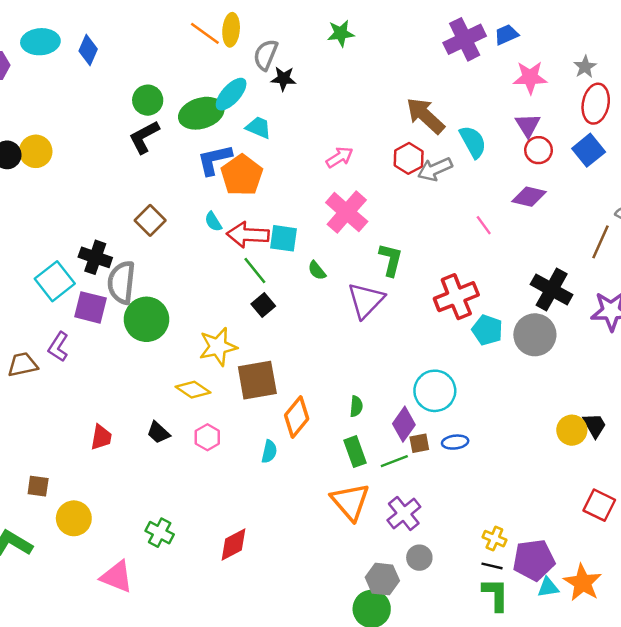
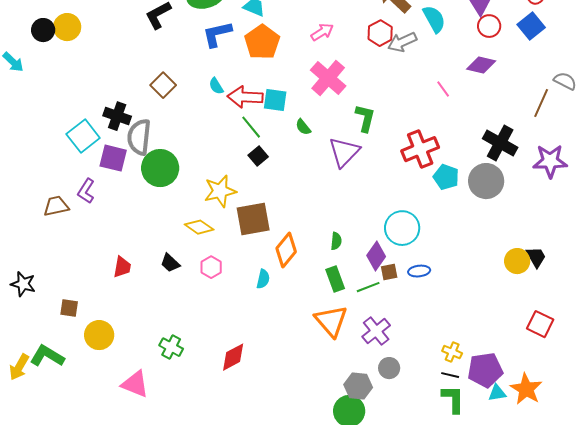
orange pentagon: (242, 175) -> (262, 42), moved

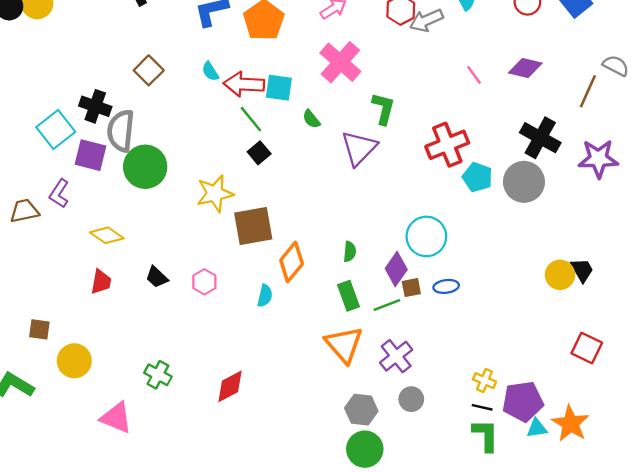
purple diamond: (481, 65) -> (525, 68), moved
yellow diamond: (199, 227) -> (107, 235), moved
gray hexagon: (358, 386) -> (361, 410), moved

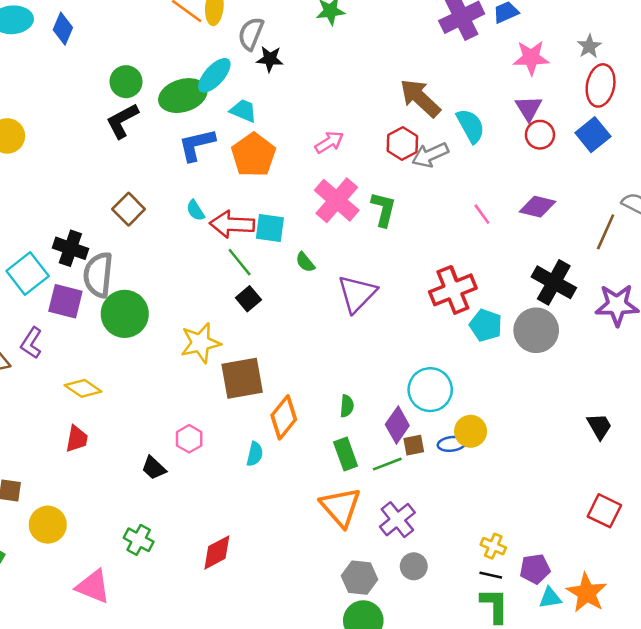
green L-shape: (383, 109) -> (383, 209), moved
yellow circle: (560, 275) -> (471, 431), moved
black trapezoid: (157, 277) -> (154, 468), moved
purple pentagon: (523, 401) -> (535, 569), size x0.7

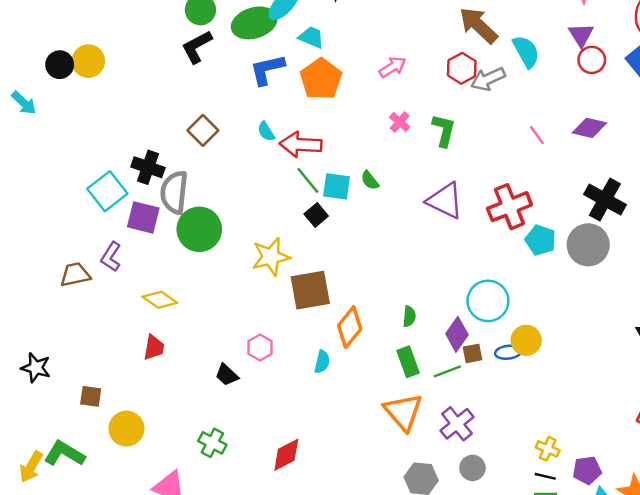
pink cross: (337, 200) -> (400, 122), size x0.5
cyan square: (270, 228) -> (336, 186), moved
purple triangle: (357, 294) -> (445, 201), moved, turned -48

